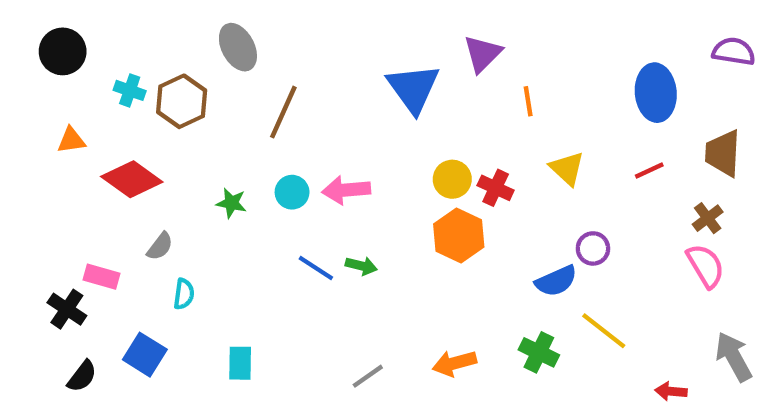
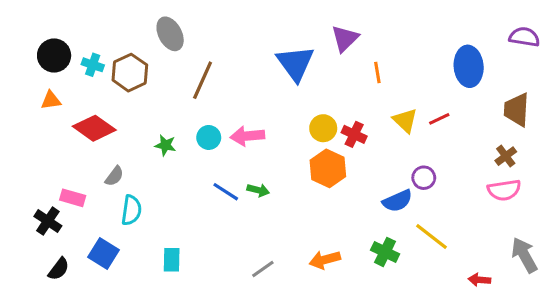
black circle: (63, 51) -> (54, 55), moved
red line: (649, 171) -> (439, 119), moved
pink semicircle: (706, 266) -> (504, 190), turned 112
cyan semicircle: (184, 294) -> (131, 210), size x1.4

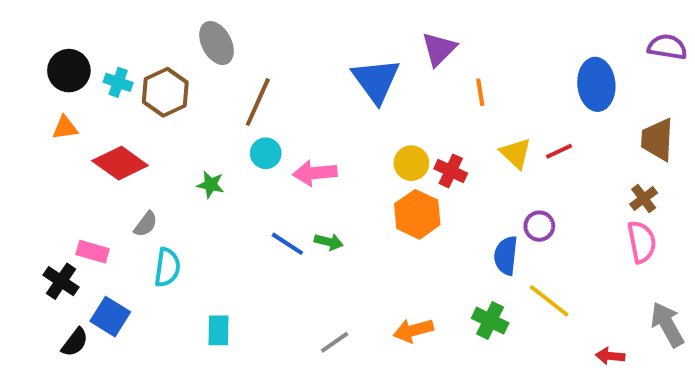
cyan circle: (209, 137) -> (266, 153), moved
pink semicircle: (504, 190) -> (642, 242), turned -92
blue semicircle: (397, 201) -> (506, 256), turned 120
blue square: (104, 254) -> (110, 317), moved

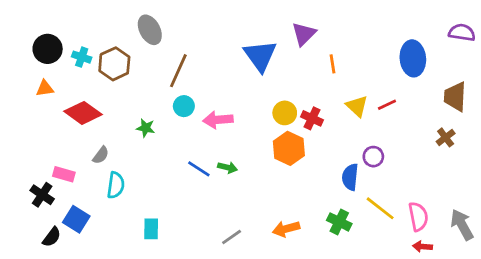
pink semicircle: (642, 242) -> (418, 217), moved

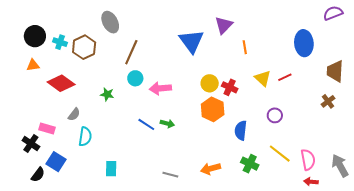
purple semicircle: (462, 33) -> (333, 13), moved, turned -30
blue semicircle: (350, 177) -> (241, 130), moved
gray line: (232, 237) -> (170, 175), turned 49

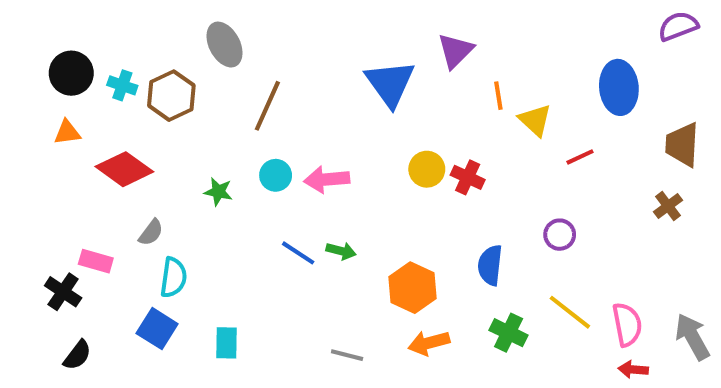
cyan circle: (135, 78) -> (276, 175), moved
yellow triangle: (263, 78) -> (535, 120), moved
orange hexagon: (213, 109) -> (413, 288), moved
blue square: (56, 162) -> (157, 329), moved

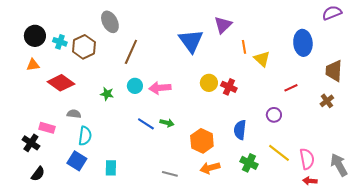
red line: (580, 157) -> (291, 88), moved
gray semicircle: (151, 233) -> (74, 114), turned -120

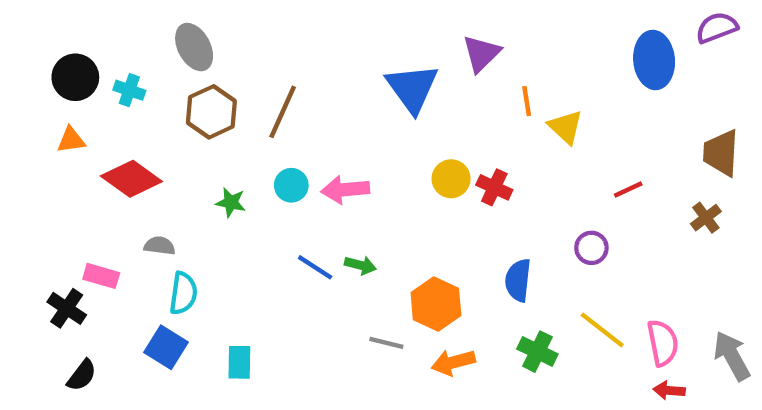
gray ellipse: (110, 22) -> (194, 47), moved
blue ellipse: (303, 43) -> (654, 60), moved
brown hexagon: (84, 47) -> (211, 112), moved
gray line: (170, 174) -> (386, 343), moved

